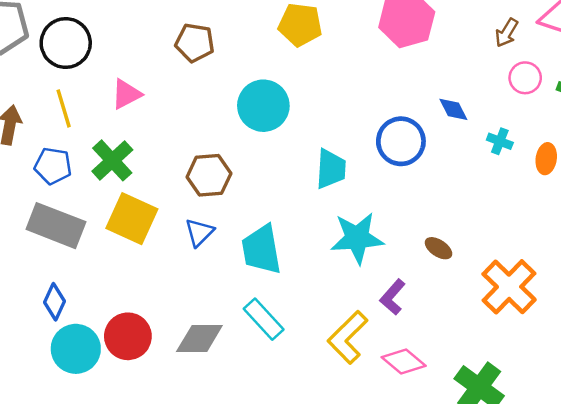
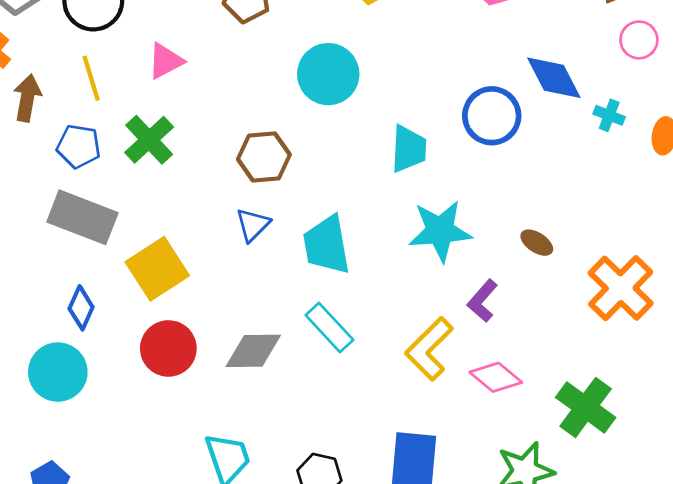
blue diamond: (453, 109) -> (554, 78), size x1.6
yellow square: (132, 219) -> (157, 269), moved, turned 33
cyan circle: (76, 349) -> (58, 372), moved

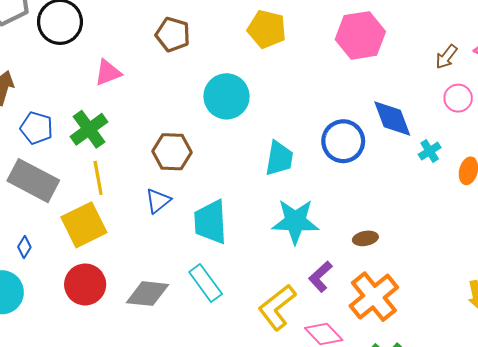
yellow line: (91, 78) -> (98, 178), moved
cyan cross: (609, 115) -> (430, 151), turned 30
brown ellipse: (537, 243) -> (365, 238), turned -50
orange cross: (621, 288) -> (374, 297), moved
blue diamond: (81, 308) -> (24, 247), size x0.7

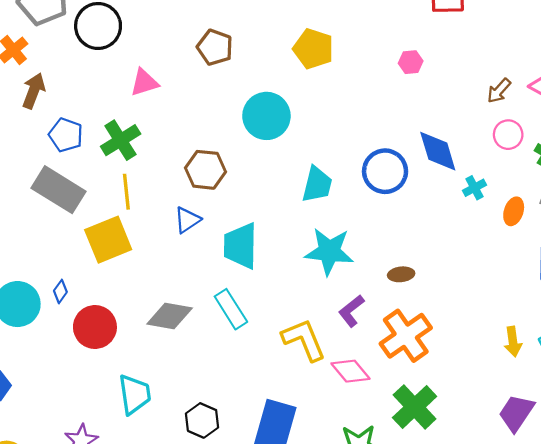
pink hexagon: (360, 35) -> (411, 62), size x0.5
blue diamond: (24, 247) -> (60, 291), moved
red circle: (85, 284) -> (95, 327), moved
yellow L-shape: (277, 307) -> (304, 340), turned 102

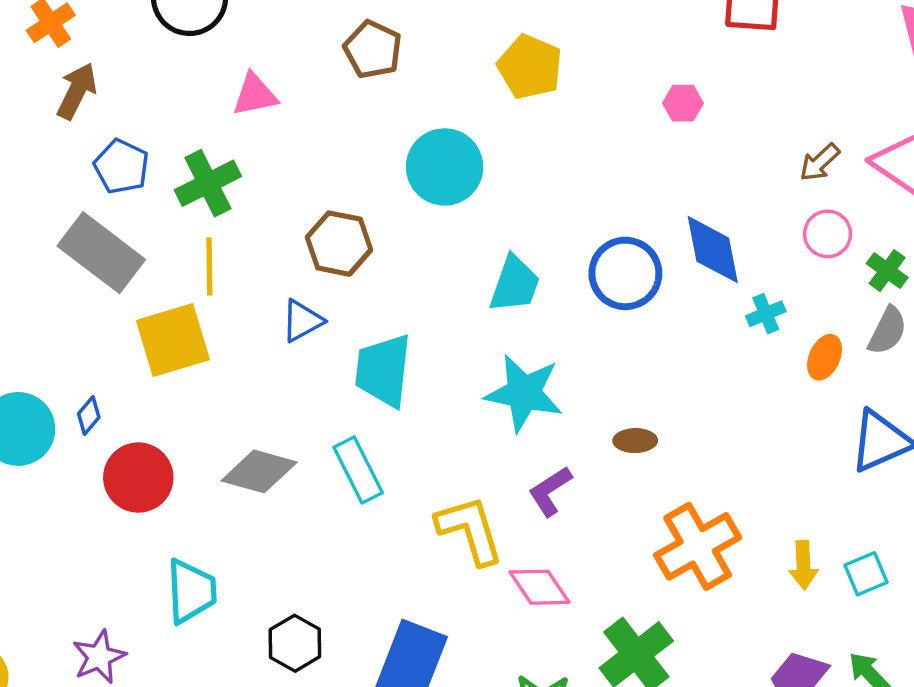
orange cross: (406, 336) -> (698, 546), moved

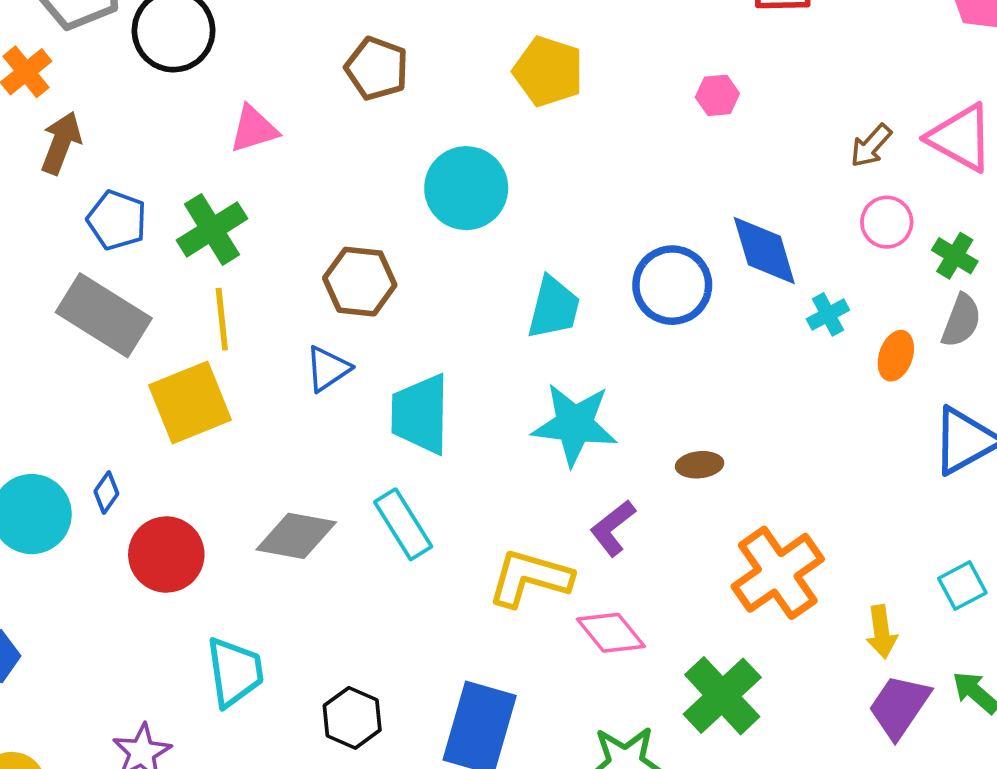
yellow L-shape: (470, 530) -> (530, 578), turned -52
yellow arrow: (803, 565) -> (882, 632), moved

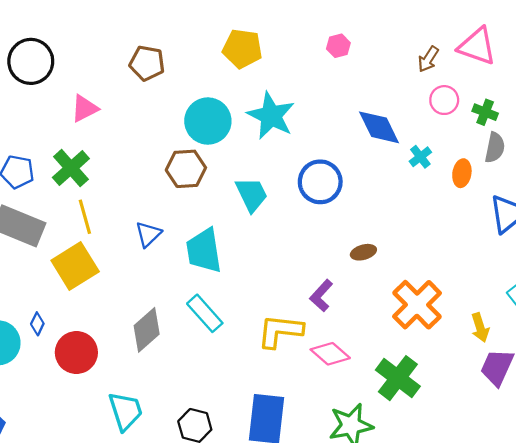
brown hexagon: (360, 282) -> (186, 169), moved
blue circle: (672, 285) -> (320, 182), moved
cyan trapezoid: (554, 308) -> (252, 195), moved, turned -30
cyan star: (574, 424) -> (271, 116), moved, turned 30
gray diamond: (296, 536) -> (147, 330), turned -42

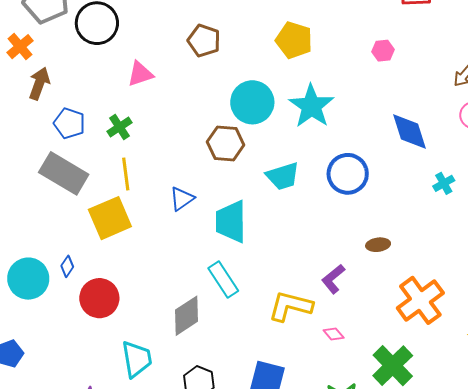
cyan cross: (420, 157) -> (444, 183), moved
green cross: (71, 168) -> (119, 127), size x0.7
cyan trapezoid: (252, 195) -> (283, 176), turned 90
gray diamond: (147, 330) -> (186, 316), moved
pink diamond: (330, 354) -> (334, 334), size x0.6

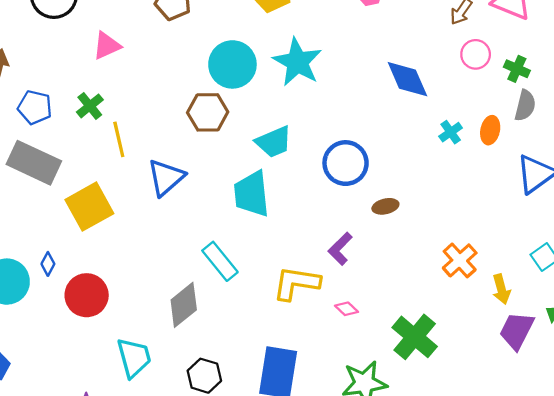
yellow line: (126, 174) -> (119, 139), moved
blue circle: (348, 174) -> (346, 163), moved
blue triangle: (182, 199) -> (166, 178), size x1.4
cyan trapezoid: (231, 221) -> (252, 194), moved
orange cross: (420, 300) -> (460, 260), moved, size x0.7

